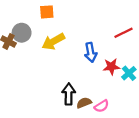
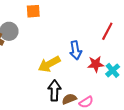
red line: (123, 33) -> (107, 31), turned -36
yellow arrow: (53, 41) -> (49, 64), moved

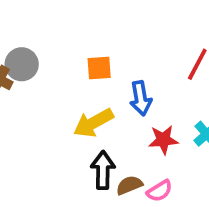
orange square: (33, 11) -> (99, 68), moved
red star: (96, 64) -> (163, 140), moved

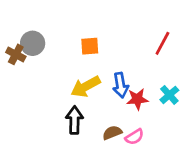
blue arrow: (141, 98) -> (121, 85), moved
black arrow: (103, 170) -> (74, 120), moved

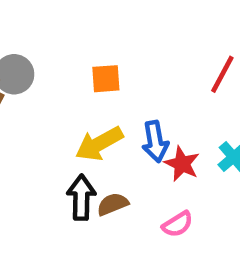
red star: (137, 99) -> (182, 164), turned 30
brown semicircle: (112, 133) -> (113, 204), moved

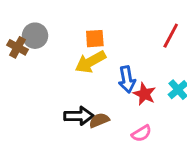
yellow arrow: (99, 144) -> (90, 62), moved
black arrow: (81, 197) -> (79, 116), turned 88

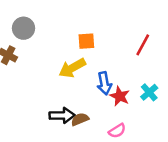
gray circle: (35, 36) -> (24, 28), moved
orange square: (95, 39) -> (86, 41), moved

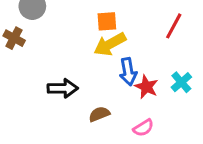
yellow arrow: (72, 68) -> (110, 44), moved
black arrow: (62, 115) -> (63, 88), moved

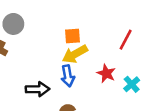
blue arrow: (128, 72) -> (68, 76), moved
red star: (146, 87) -> (106, 73), moved

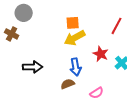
blue arrow: (68, 76) -> (76, 67), moved
black arrow: (38, 89) -> (33, 67), moved

